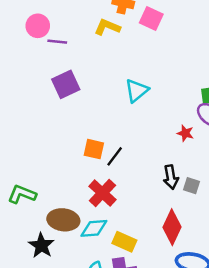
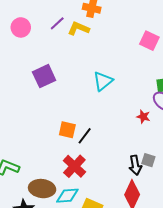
pink square: (151, 18) -> (149, 41), moved
purple line: (57, 42) -> (57, 23), moved, turned -49
black arrow: (171, 177) -> (135, 165), moved

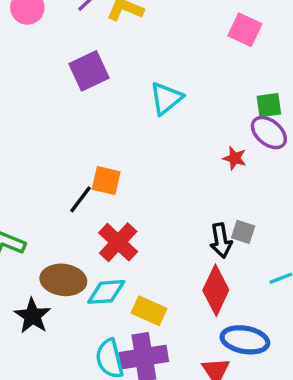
purple square: (44, 76) -> (89, 71), moved
black line: (85, 136) -> (80, 199), moved

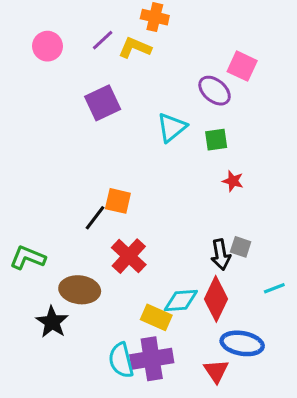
green square: (269, 105) -> (216, 140), moved
purple ellipse: (269, 133) -> (215, 91), moved
cyan diamond: (106, 292) -> (181, 301), moved

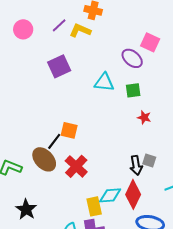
cyan triangle: (172, 127) -> (104, 82), turned 45
brown ellipse: (80, 290) -> (44, 159), moved, turned 40
yellow rectangle: (156, 317) -> (94, 206), turned 54

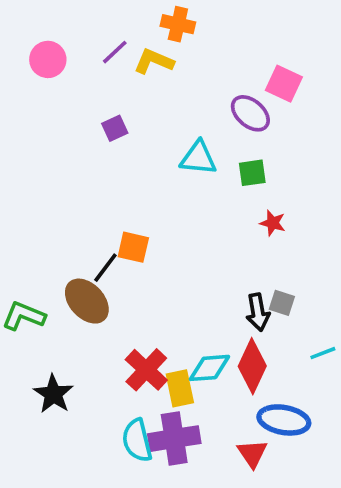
purple square: (59, 66) -> (115, 128), size x0.6
red cross: (76, 166) -> (146, 370), moved

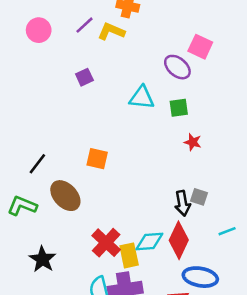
black line: (105, 268) -> (37, 164), moved

